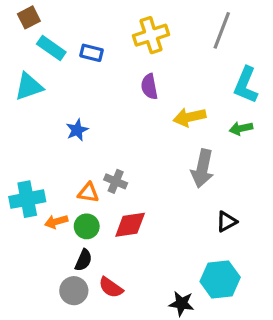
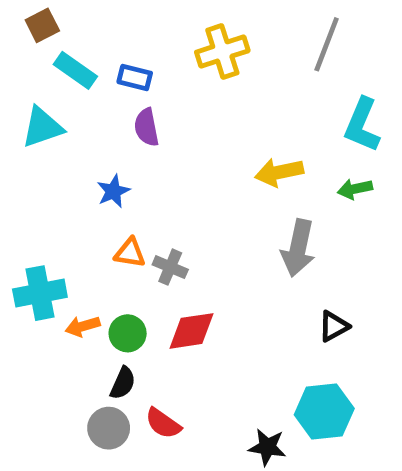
purple semicircle: (149, 87) -> (147, 127), moved
orange triangle: (88, 193) -> (130, 253), moved

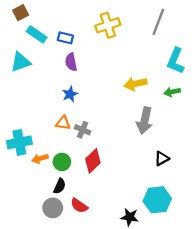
blue star: (113, 191) -> (70, 94), moved
red diamond: (192, 331) -> (93, 161), turned -35

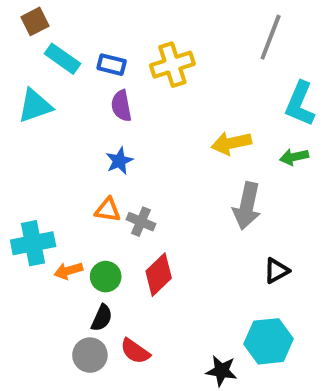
yellow cross: (108, 25) -> (172, 65), moved

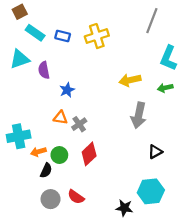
purple semicircle: (121, 106) -> (44, 70), moved
gray cross: (141, 222) -> (79, 124), turned 32
black semicircle: (102, 318) -> (46, 170), moved

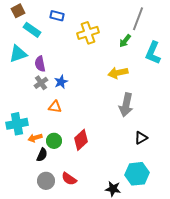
blue rectangle: (63, 36) -> (57, 16), moved
green arrow: (165, 88) -> (125, 41), moved, turned -40
gray cross: (79, 124) -> (41, 83), moved

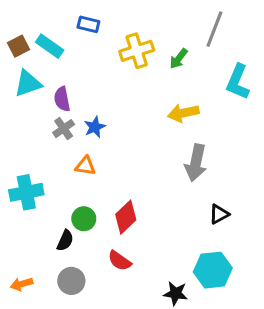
brown square: (18, 11) -> (18, 46), moved
green arrow: (125, 41) -> (179, 59), moved
orange arrow: (35, 138) -> (22, 284), moved
red semicircle: (69, 179) -> (120, 261), moved

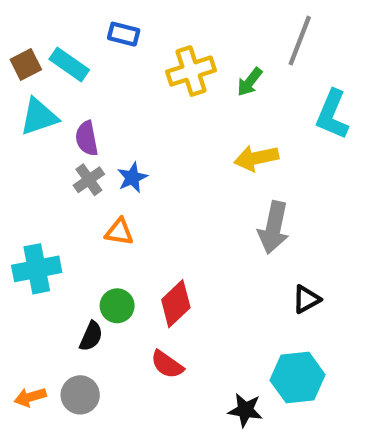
gray circle: (71, 281) -> (80, 395), moved

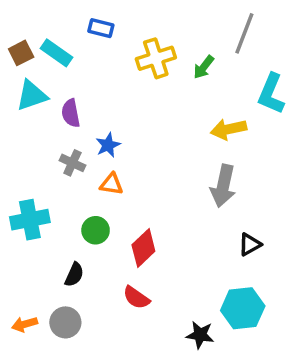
yellow arrow: (256, 158) -> (229, 129), moved
gray cross: (89, 180) -> (72, 163), moved, turned -30
orange triangle: (119, 232) -> (111, 184), moved
green circle: (117, 306) -> (96, 230), moved

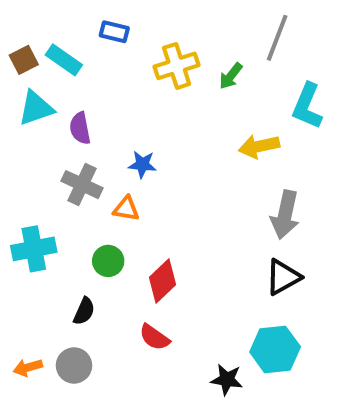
blue star: (108, 145) -> (142, 164), moved, turned 30
gray cross: (72, 163) -> (82, 185), size x1.4
gray arrow: (223, 186) -> (285, 215), moved
black triangle: (250, 244) -> (283, 277), size x1.4

